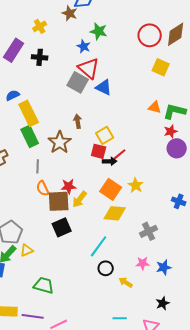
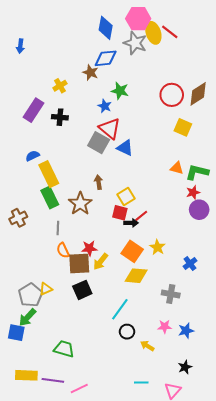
blue cross: (179, 201) -> (190, 264), moved, turned 32
gray cross: (149, 231) -> (171, 294), turned 36
yellow triangle: (27, 250) -> (46, 289), moved

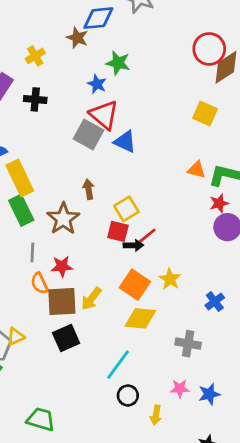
red circle: (172, 95) -> (209, 49), moved
red star: (89, 248) -> (62, 266), moved
yellow arrow: (147, 346) -> (156, 415), turned -112

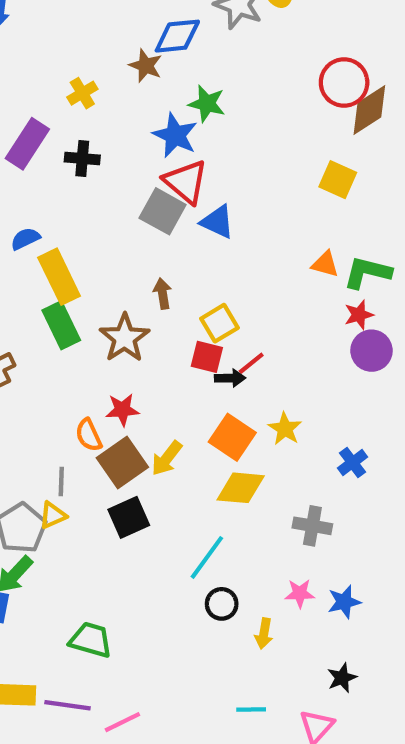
blue star: (97, 84) -> (175, 135), size x1.5
gray line: (32, 252) -> (61, 481), moved
brown square: (62, 301) -> (122, 462), turned -32

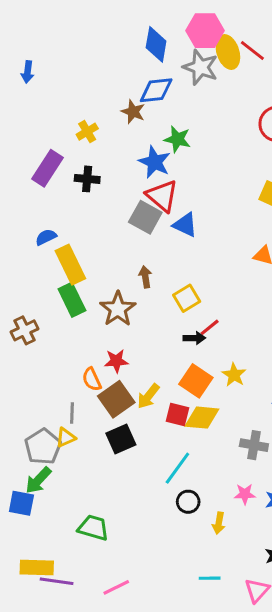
red square: (207, 357) -> (177, 415), moved
purple line: (68, 705) -> (57, 581), moved

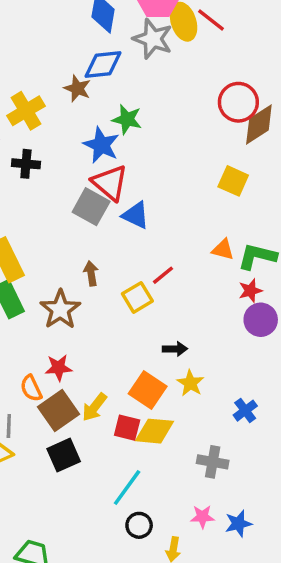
yellow cross: (87, 132) -> (26, 111), size x1.5
red line: (210, 327) -> (163, 275), moved
black arrow: (194, 338) -> (175, 349), moved

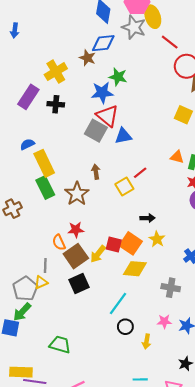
red line: (211, 20) -> (170, 42), moved
blue star: (101, 145) -> (102, 93), turned -30
blue triangle: (136, 215) -> (123, 136), turned -36
red square: (127, 428) -> (114, 244), moved

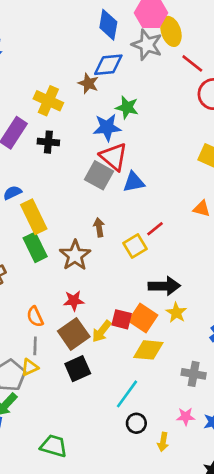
yellow cross: (56, 72) -> (48, 101), turned -35
black arrow: (148, 218) -> (164, 286), size x1.6
orange semicircle: (59, 242) -> (35, 317), moved

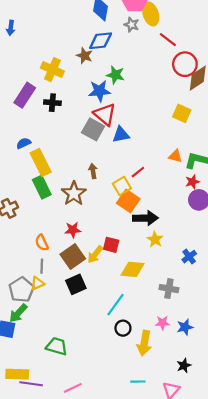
gray star: (147, 45) -> (132, 25), size x0.6
orange square: (143, 318) -> (128, 201), moved
yellow arrow: (163, 442) -> (144, 343), size x1.6

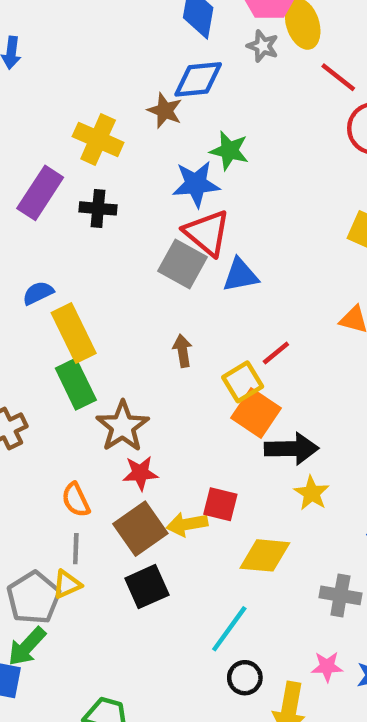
brown star: (74, 193) -> (123, 426), moved
yellow arrow: (95, 254) -> (187, 524), turned 42

